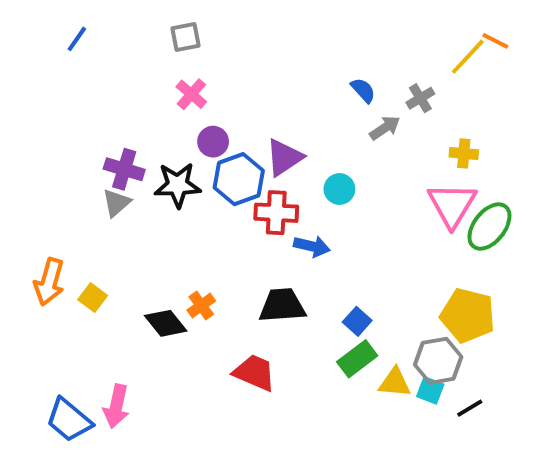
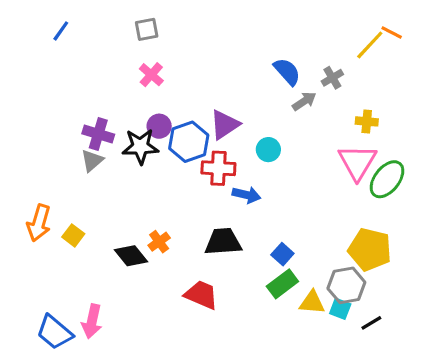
blue semicircle: (363, 90) -> (287, 72), size x1.4
purple circle: (213, 142) -> (159, 126), moved

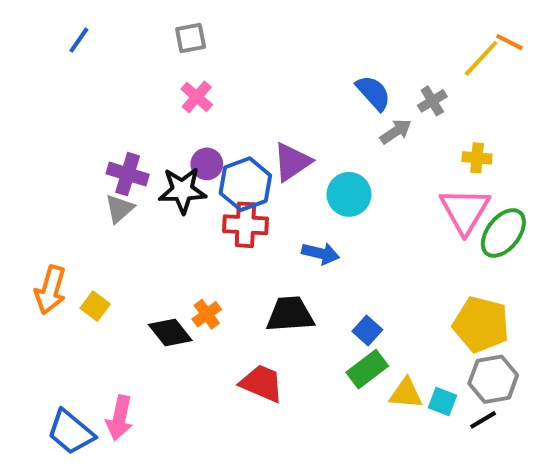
cyan circle: (268, 150) -> (349, 194), size x1.4
red cross: (218, 168) -> (245, 225), moved
gray hexagon: (346, 285) -> (493, 379), moved

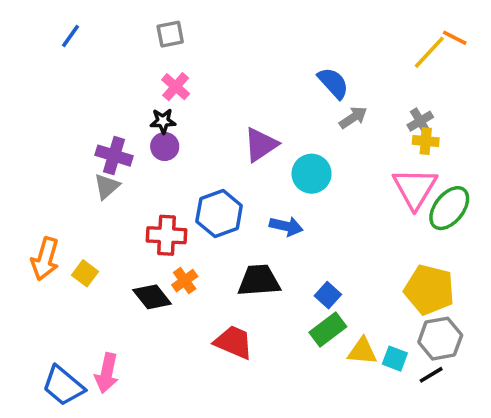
gray cross: (432, 101) -> (420, 121), moved
purple circle: (207, 164) -> (165, 146), moved
blue hexagon: (245, 184) -> (219, 214), moved
black star: (182, 190) -> (163, 121), moved, size x0.6
red cross: (245, 225) -> (167, 235), moved

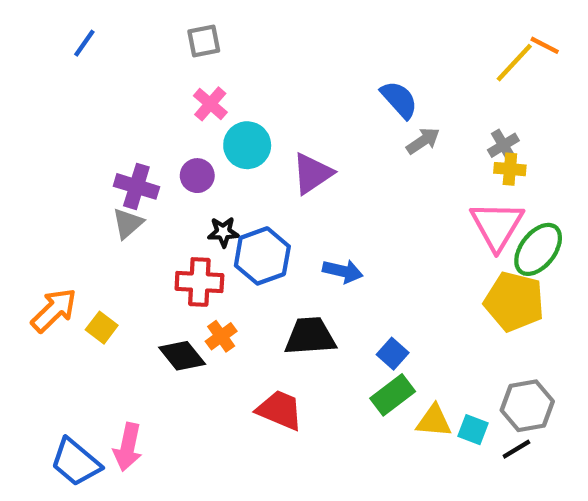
black star: (163, 121) -> (223, 232), moved
cyan circle: (312, 174) -> (247, 145), moved
orange arrow: (45, 259) -> (54, 310), turned -150
yellow pentagon: (429, 290) -> (514, 302), moved

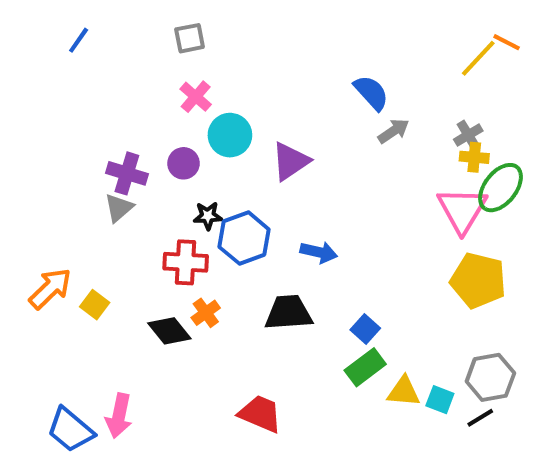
green ellipse: (538, 249) -> (501, 188), moved
red trapezoid: (280, 410) -> (260, 414), moved

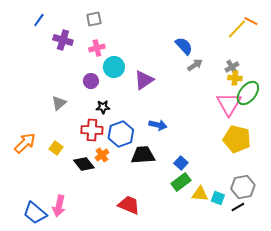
pink cross: (196, 97) -> (97, 48), turned 35
purple cross: (127, 173) -> (63, 40), moved
blue hexagon: (244, 238) -> (121, 134), moved
yellow square: (95, 305) -> (56, 148), moved

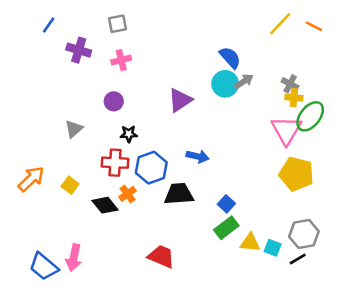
yellow line: (237, 29) -> (280, 24), moved
cyan circle: (114, 67) -> (225, 84), moved
gray cross: (232, 67) -> (290, 84), turned -32

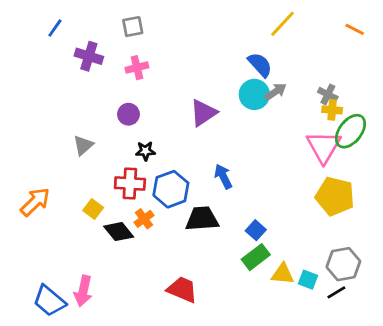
yellow line: (280, 24) -> (283, 24), moved
blue arrow: (198, 156) -> (223, 176), turned -130
yellow square: (70, 185) -> (93, 209), moved

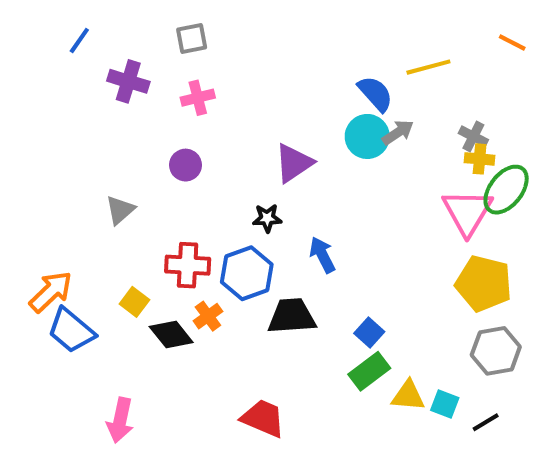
yellow line: (283, 24) -> (428, 67), moved, turned 32
black star: (145, 151) -> (267, 218), moved
gray hexagon: (343, 264) -> (496, 351), moved
blue trapezoid: (49, 301) -> (71, 330), moved

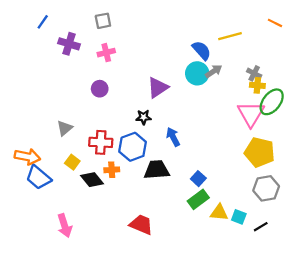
gray triangle: (120, 210) -> (65, 128), moved
orange arrow: (51, 292) -> (27, 157), turned 55
orange cross: (208, 316) -> (112, 170), turned 32
pink arrow: (120, 420) -> (65, 226), turned -30

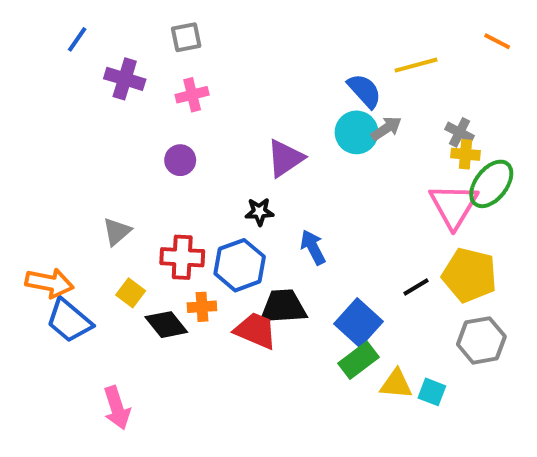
blue square: (198, 179) -> (359, 323), size x1.6
red trapezoid: (141, 225) -> (255, 331), moved
black line: (261, 227) -> (416, 287), moved

